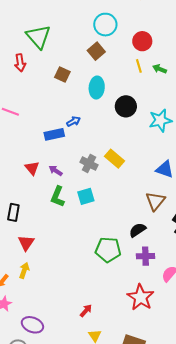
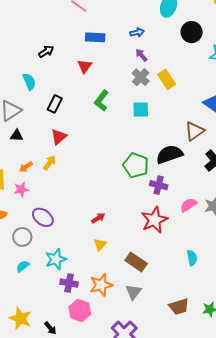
blue rectangle: (54, 134) -> (95, 37), moved
purple arrow: (56, 171) -> (141, 55), moved
cyan square: (86, 196) -> (141, 109), moved
black semicircle: (137, 230) -> (169, 154), size x1.5
purple cross: (145, 256) -> (159, 185), moved

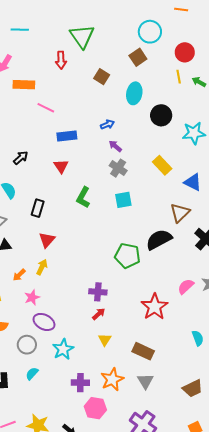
yellow rectangle: (167, 79) -> (162, 165), moved
purple cross: (159, 185) -> (98, 292), moved
pink star: (21, 189) -> (32, 297), moved
cyan star: (56, 259) -> (63, 349), moved

